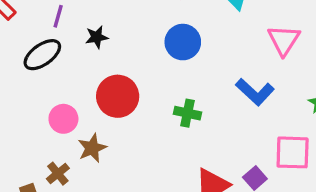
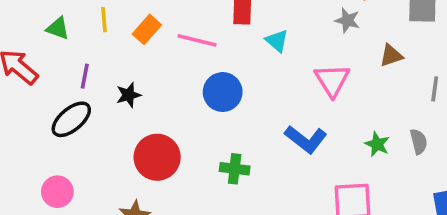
pink circle: (63, 119) -> (57, 192), moved

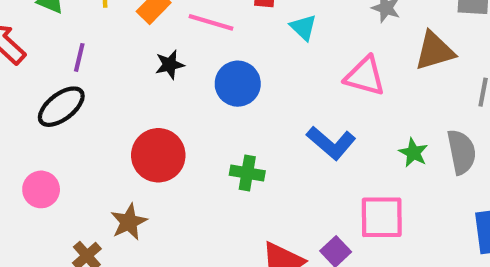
brown triangle: (391, 56) -> (435, 51), size x1.5
pink triangle: (332, 80) -> (365, 76), turned -45
black star: (129, 95) -> (170, 65), moved
gray semicircle: (419, 142) -> (461, 152), size x1.5

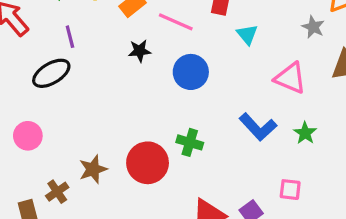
purple line: (79, 57) -> (70, 37), turned -35
green star: (413, 153) -> (305, 133), moved
red circle: (158, 155) -> (148, 163), moved
pink square: (382, 217) -> (290, 190), size x0.6

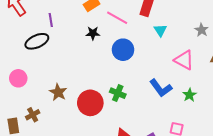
brown star: (93, 169) -> (58, 92), moved, turned -30

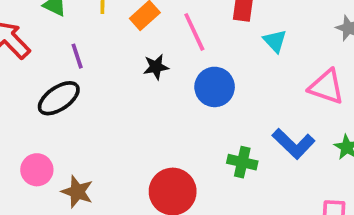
pink line: (117, 18) -> (194, 32), turned 45
brown star: (58, 92) -> (77, 192), moved
green cross: (118, 93) -> (242, 162), moved

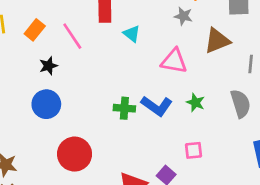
blue circle: (215, 87) -> (46, 104), moved
green cross: (242, 162) -> (124, 108), moved

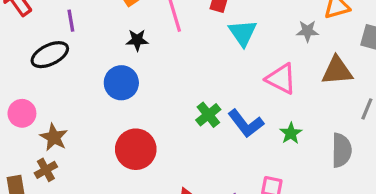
gray star: (183, 16) -> (307, 31), turned -30
cyan triangle: (132, 34) -> (243, 33), size x1.4
green cross: (124, 108) -> (208, 115), turned 30

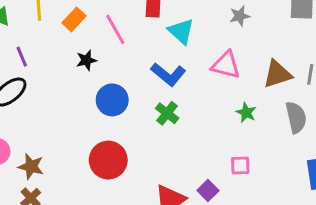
brown triangle: (337, 71) -> (277, 74), moved
blue circle: (121, 83) -> (112, 100), moved
blue L-shape: (246, 123) -> (168, 74), moved

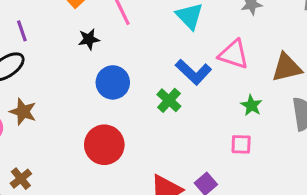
blue L-shape: (168, 74) -> (193, 72), moved
pink square: (240, 165) -> (241, 144), moved
brown star: (31, 167) -> (23, 112), moved

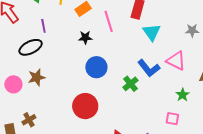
brown star: (23, 112) -> (37, 77), turned 30

